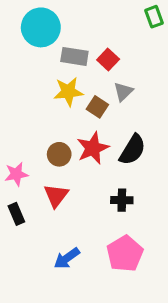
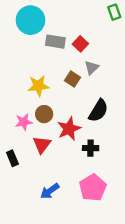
yellow star: (68, 92) -> (38, 86), moved
red star: (93, 148) -> (69, 129), moved
pink star: (16, 174) -> (24, 122), moved

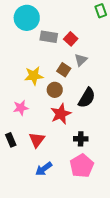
brown circle: (44, 114) -> (55, 90), moved
red triangle: (42, 145) -> (37, 140), moved
black cross: (91, 148) -> (81, 139), moved

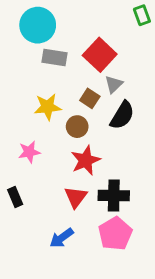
gray rectangle: (49, 37) -> (55, 58), moved
red square: (71, 39) -> (100, 55), size x1.6
black semicircle: (87, 98) -> (122, 115), moved
black cross: (81, 139) -> (114, 196), size x1.5
red triangle: (37, 140) -> (76, 197), moved

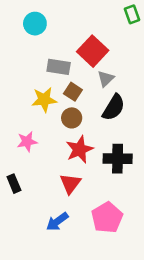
cyan circle: (38, 25) -> (35, 24), size x0.7
gray rectangle: (55, 58) -> (59, 67), moved
brown square: (90, 98) -> (73, 92), moved
black cross: (114, 196) -> (118, 159), moved

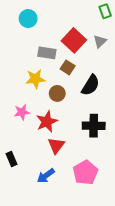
gray triangle: (106, 79) -> (100, 41), moved
brown square: (73, 92) -> (68, 67), moved
red star: (80, 149) -> (47, 122), moved
black rectangle: (14, 184) -> (11, 159), moved

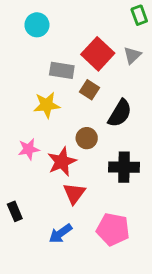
brown circle: (57, 93) -> (87, 138), moved
pink pentagon: (85, 173) -> (113, 229), turned -30

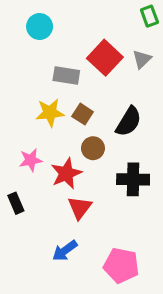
brown square: (89, 90) -> (83, 114), moved
black rectangle: (15, 211) -> (16, 203), moved
pink pentagon: (113, 229) -> (121, 265), moved

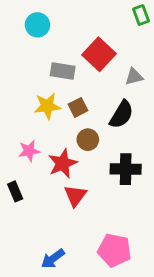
gray triangle: (142, 59) -> (134, 77), moved, turned 30
brown square: (83, 114) -> (78, 107), turned 30
blue arrow: (65, 251) -> (53, 259), moved

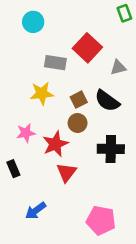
brown square: (78, 107) -> (79, 100), moved
black semicircle: (121, 114) -> (107, 101), turned 95
blue arrow: (53, 259) -> (36, 211), moved

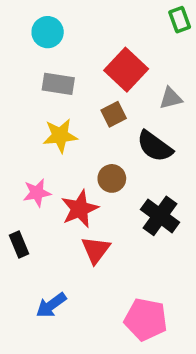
gray rectangle: (55, 63) -> (58, 84), moved
brown square: (79, 100) -> (114, 114), moved
black cross: (111, 149) -> (160, 216), turned 35

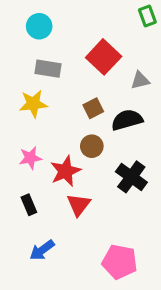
brown square: (114, 114) -> (93, 108), moved
yellow star: (60, 136) -> (33, 104), moved
black semicircle: (155, 146) -> (127, 120), turned 128
black rectangle: (19, 244) -> (29, 205), moved

